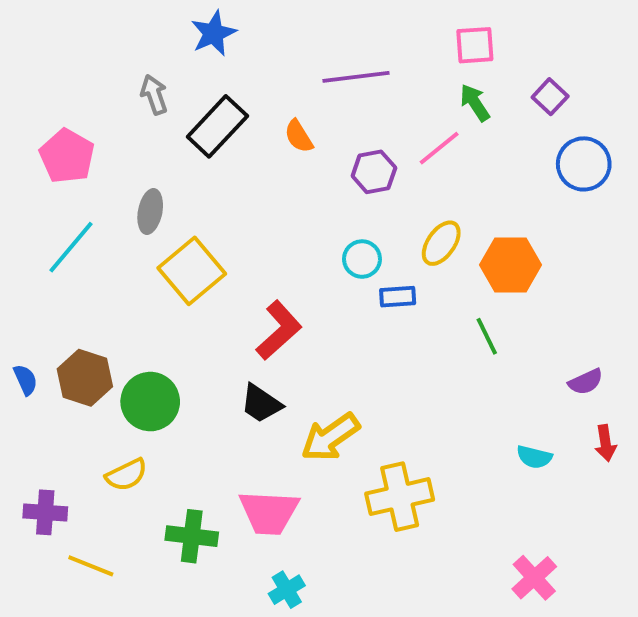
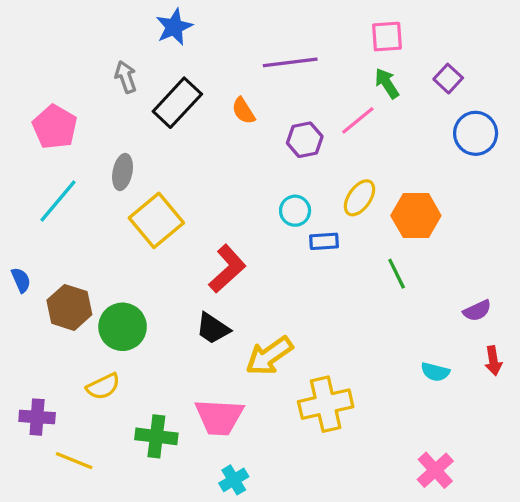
blue semicircle: (25, 380) -> (21, 280), moved

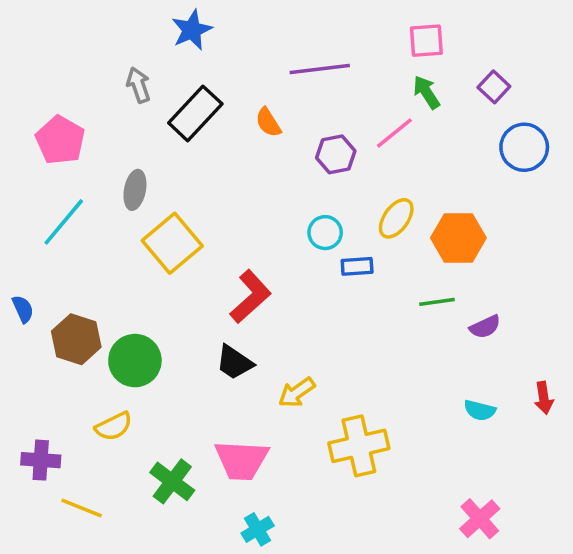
green line: (397, 274) -> (437, 302), turned -72
purple semicircle: (477, 311) -> (485, 327), moved
yellow arrow: (269, 356) -> (297, 393), size x0.7
green cross: (156, 436) -> (172, 481), turned 30

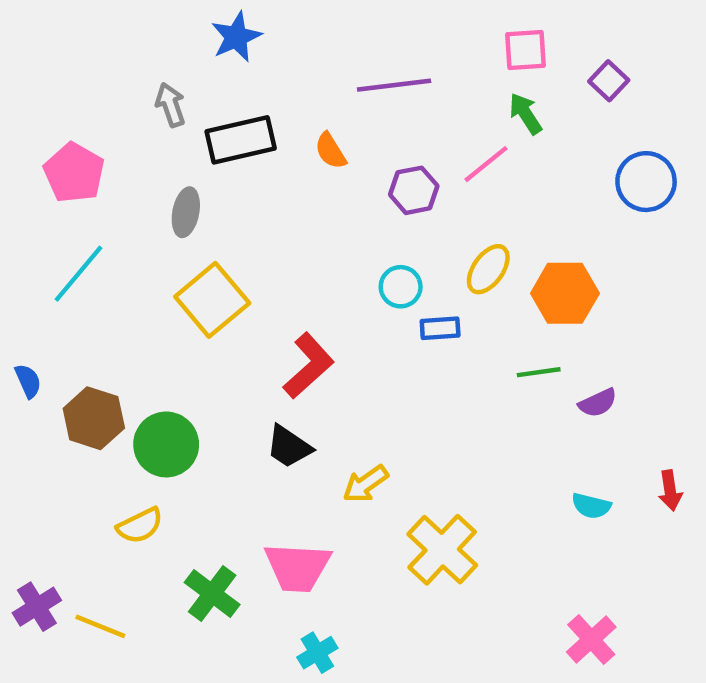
purple square: (494, 87) -> (609, 81), moved
black rectangle: (195, 113) -> (241, 140), turned 34
gray ellipse: (135, 190) -> (186, 212), moved
yellow cross: (359, 446) -> (442, 550), turned -34
purple cross: (41, 460) -> (37, 607), moved, turned -36

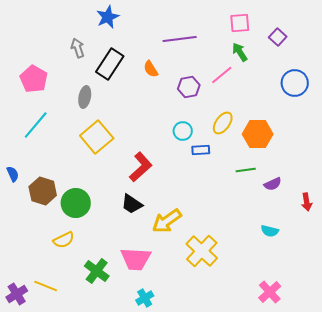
black rectangle: (241, 140) -> (110, 64), turned -44
yellow arrow: (366, 484) -> (167, 221), size x1.4
red arrow: (670, 491) -> (307, 202), moved
purple cross: (37, 607) -> (17, 294), moved

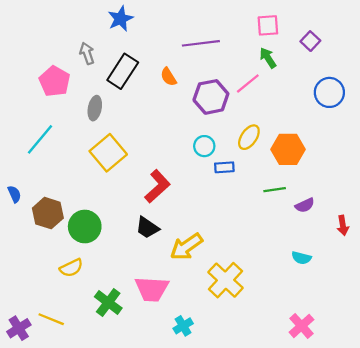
pink pentagon: (34, 79) -> (55, 81), moved
purple hexagon: (189, 87) -> (211, 97), size x1.4
cyan cross: (145, 298) -> (183, 326), moved

